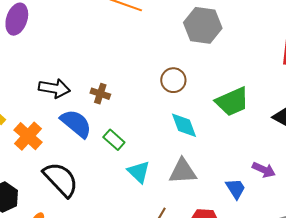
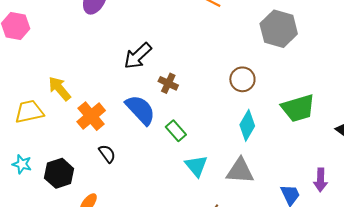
black arrow: (54, 88) -> (138, 56), moved, turned 120
cyan diamond: (184, 125) -> (247, 125), turned 44
purple arrow: (264, 170) -> (321, 180), turned 60
black semicircle: (61, 179) -> (107, 154), moved, size x0.5

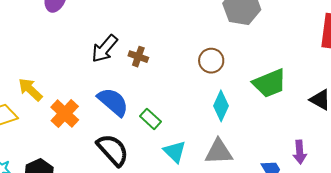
brown cross: (168, 83) -> (138, 57), moved
black semicircle: (107, 154) -> (113, 150), moved, size x1.8

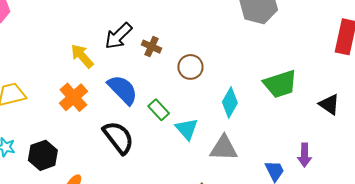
brown circle: (211, 61) -> (190, 67), moved
yellow arrow: (30, 90) -> (82, 56), moved
cyan triangle: (175, 152) -> (187, 129), moved

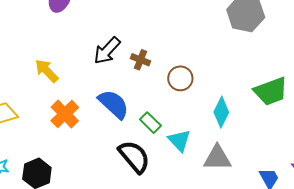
yellow arrow: (82, 56) -> (47, 71), moved
black semicircle: (118, 137) -> (134, 157), moved

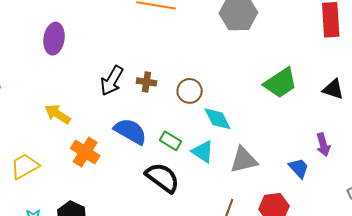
cyan diamond: (221, 112) -> (218, 119), moved, turned -40

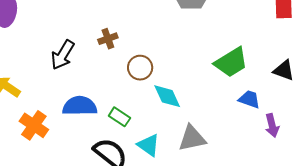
brown cross: (146, 82) -> (108, 39), moved, turned -30
blue semicircle: (130, 131) -> (80, 106), turned -32
cyan triangle: (203, 152) -> (149, 145), moved
blue trapezoid: (299, 168) -> (249, 99), moved, turned -30

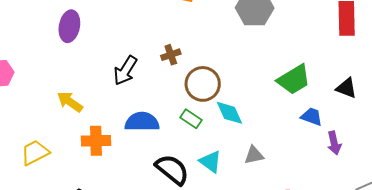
brown circle: (140, 68) -> (203, 84), size x1.4
green rectangle: (119, 117) -> (191, 119), moved
orange cross: (34, 125) -> (96, 141), turned -36
gray triangle: (192, 138) -> (254, 155), size x0.7

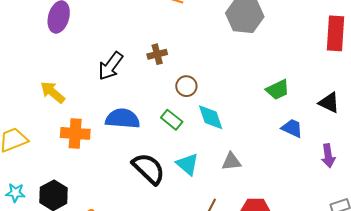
green trapezoid: (294, 80) -> (278, 90), size x0.7
brown circle: (203, 84) -> (186, 86), size x0.6
purple arrow: (334, 143) -> (328, 156), moved

